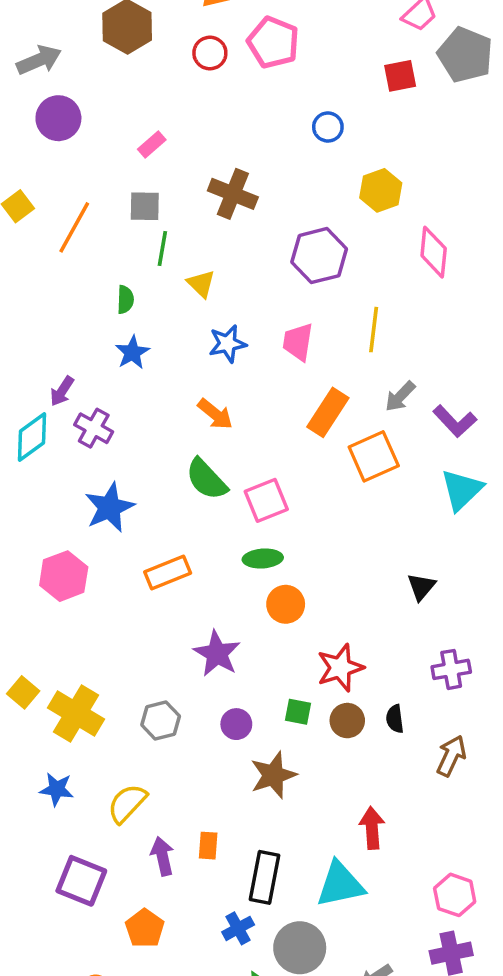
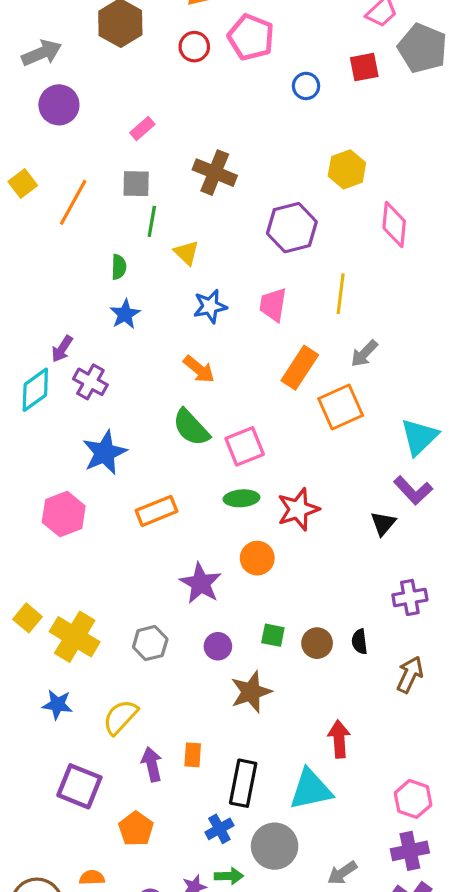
blue circle: (328, 127) -> (306, 86), moved
purple L-shape: (455, 421) -> (413, 490), moved
orange circle: (286, 604) -> (257, 558), moved
red star: (340, 668) -> (298, 509), moved

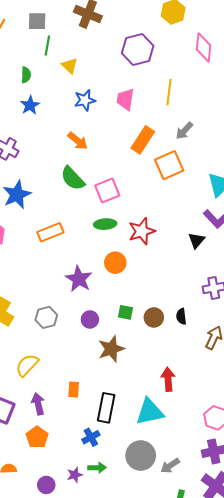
purple arrow: (152, 764) -> (38, 404), moved
gray circle: (275, 846) -> (141, 455), moved

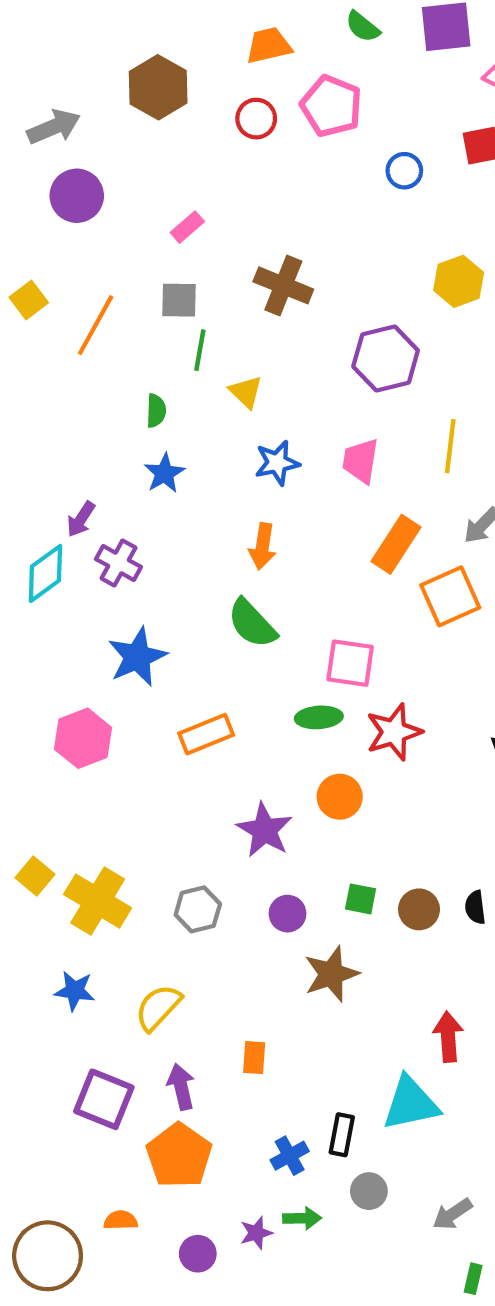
orange arrow: (78, 141) -> (262, 546), turned 60
pink square: (107, 191) -> (350, 663), moved, turned 30
black rectangle: (106, 408) -> (342, 1135), moved, size x0.7
orange pentagon: (37, 437) -> (179, 1156), size x1.4
gray circle: (141, 455) -> (369, 1191), moved, size x0.6

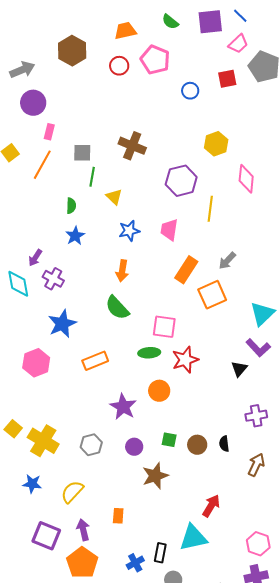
pink rectangle: (187, 227) -> (49, 132), moved, turned -35
yellow line: (450, 446) -> (210, 209), moved
cyan diamond: (45, 573) -> (18, 284), turned -64
red arrow: (448, 1037) -> (211, 506), turned 35

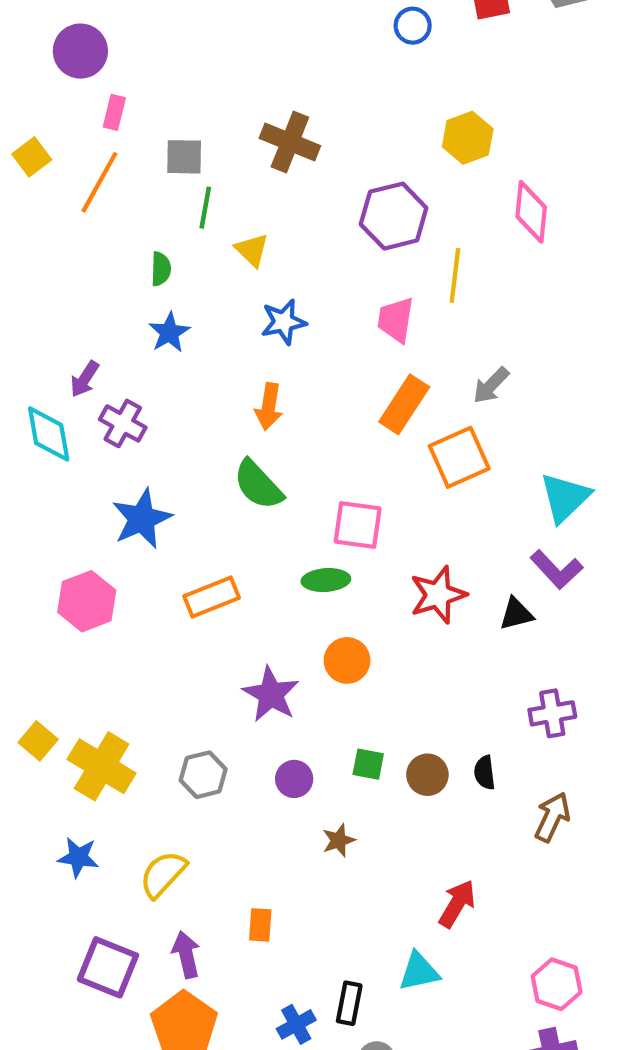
pink trapezoid: (169, 230) -> (396, 320), moved
red star: (185, 360) -> (438, 595), moved
black triangle: (239, 369) -> (516, 614), turned 36
brown star: (155, 476) -> (339, 840), size x0.6
cyan triangle: (193, 538) -> (419, 972), size x0.7

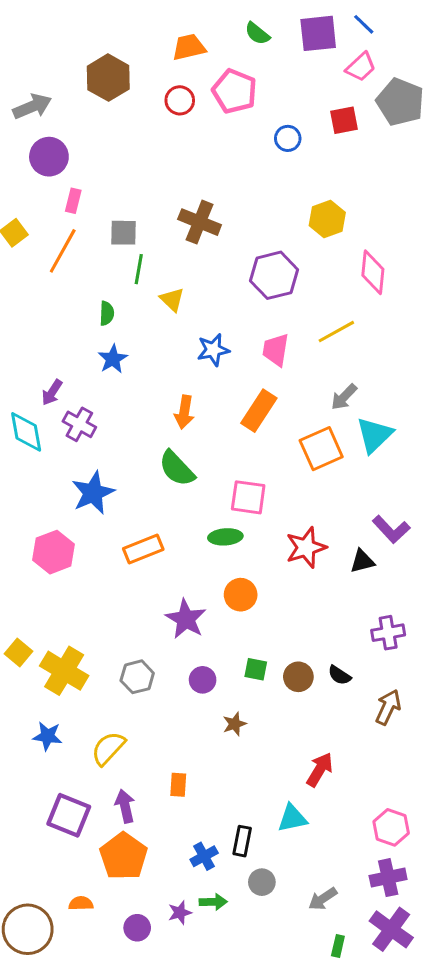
yellow line: (455, 275) -> (336, 332), moved, turned 54
blue star: (284, 322) -> (213, 350), moved
orange rectangle: (404, 404) -> (259, 411), moved
cyan triangle: (565, 498) -> (374, 435), moved
black semicircle: (485, 773) -> (339, 675), turned -50

